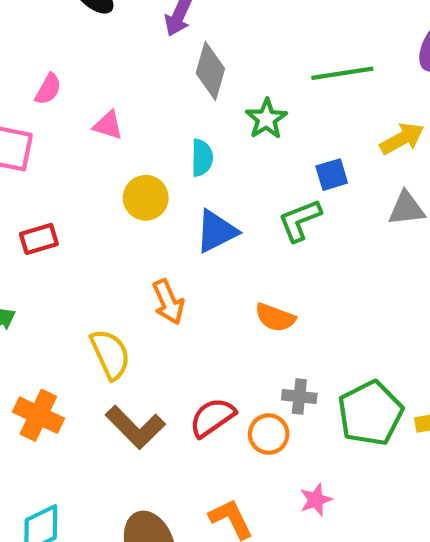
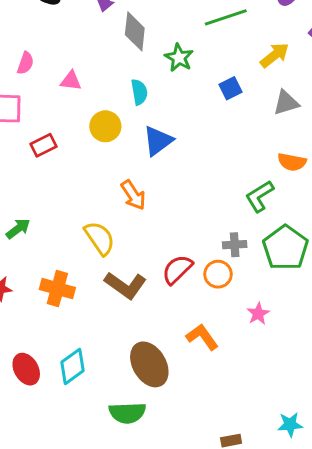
green L-shape: (300, 220) -> (259, 196), moved
red rectangle: (39, 239) -> (44, 145), moved
orange semicircle: (275, 317) -> (292, 162), moved

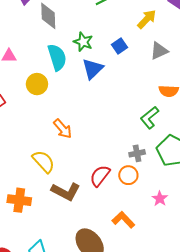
green star: (179, 58) -> (83, 42), moved
cyan semicircle: (139, 92) -> (57, 57), size x1.5
blue triangle: (158, 141) -> (93, 69), moved

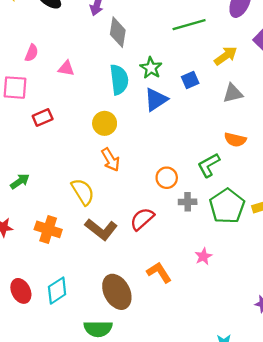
yellow circle: (37, 84) -> (105, 123), moved
orange circle: (128, 175) -> (167, 178), moved

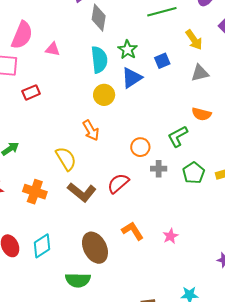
pink semicircle: (32, 53) -> (22, 35), size x1.8
yellow arrow: (226, 56) -> (194, 40), turned 90
yellow circle: (105, 123) -> (104, 95), moved
green pentagon: (227, 206) -> (194, 173), size x0.7
pink star: (203, 256) -> (170, 236), moved

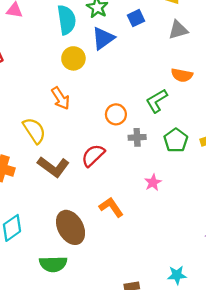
pink star: (170, 236) -> (153, 183), moved

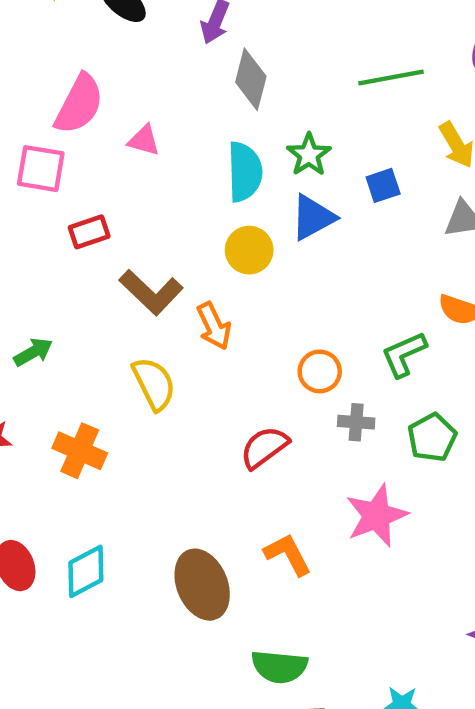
brown L-shape: (53, 167) -> (151, 292), moved
pink star: (153, 183) -> (377, 516), size x1.8
green semicircle: (53, 264) -> (279, 667), moved

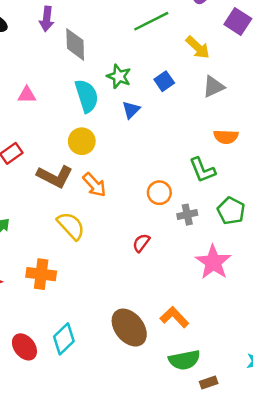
blue triangle: (313, 217) -> (131, 110), size x0.7
yellow circle: (249, 250) -> (82, 141), moved
green L-shape: (404, 354) -> (202, 170), turned -72
red semicircle: (264, 447) -> (141, 243), size x0.7
orange L-shape: (288, 554) -> (174, 317), moved

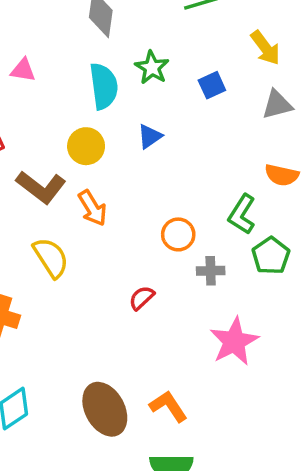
blue triangle: (131, 110) -> (150, 136), moved
green L-shape: (202, 170) -> (242, 214), turned 44
green pentagon: (231, 211) -> (271, 256), moved

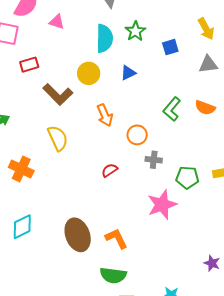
orange arrow: (92, 208) -> (105, 115), moved
green L-shape: (242, 214) -> (172, 109), moved
green pentagon: (271, 256) -> (187, 177), moved, turned 30

